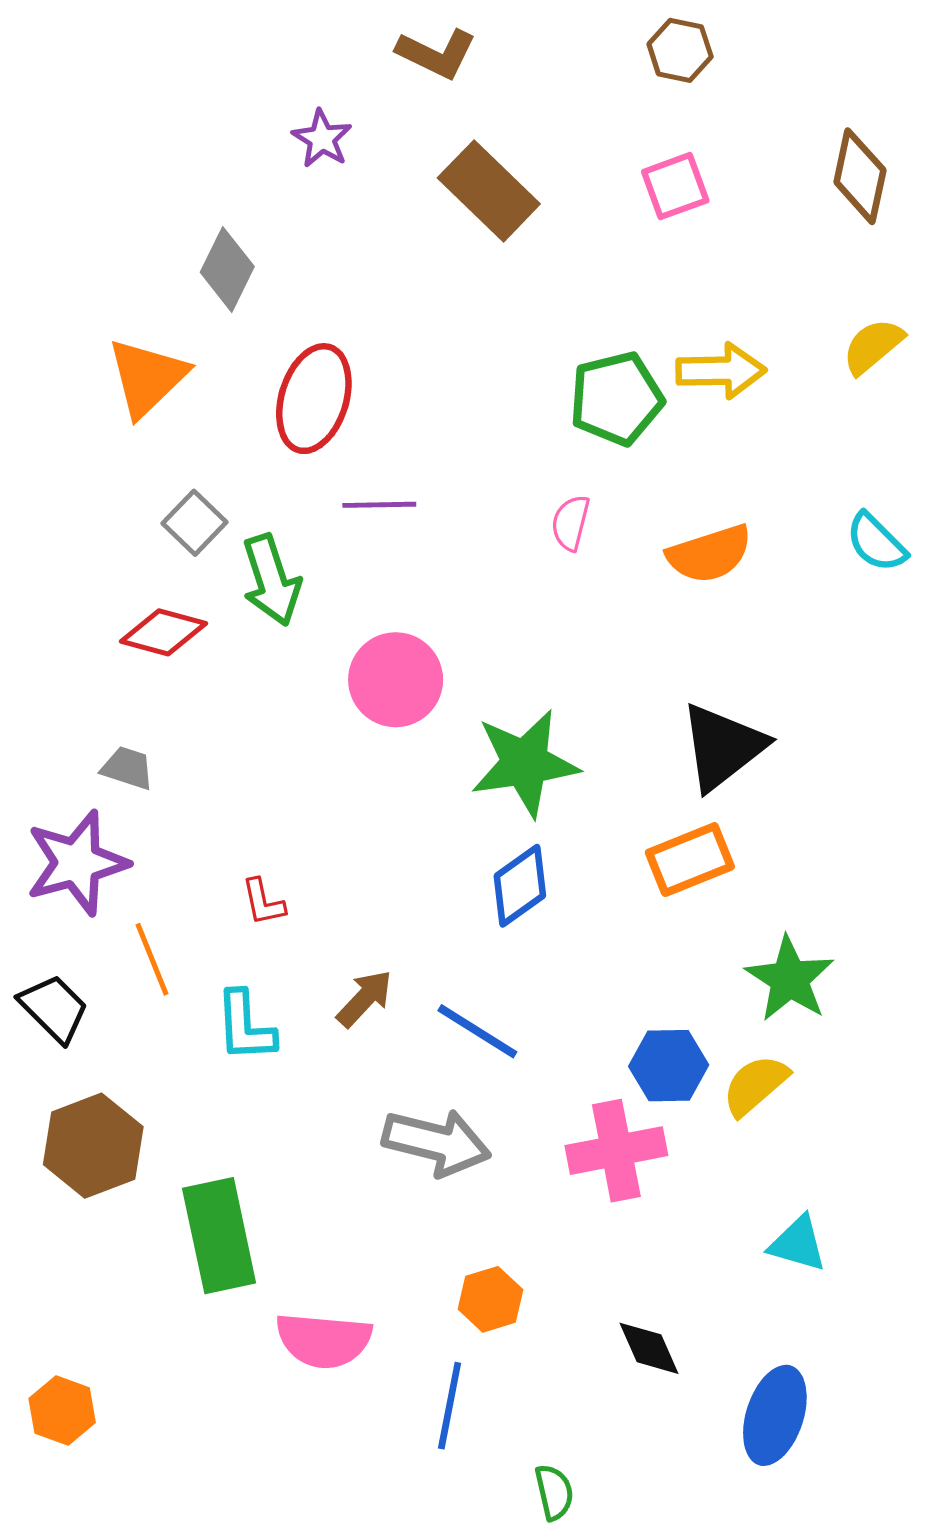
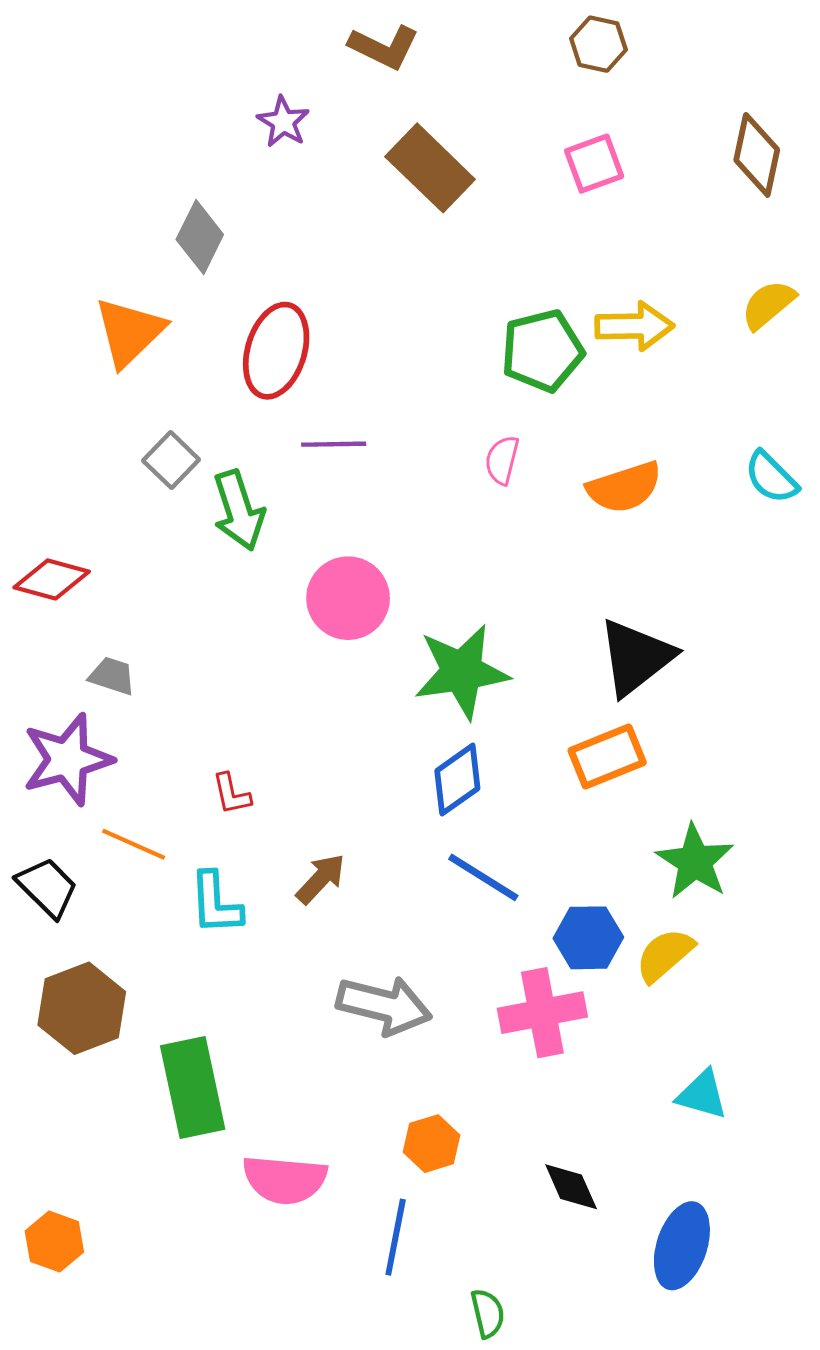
red diamond: (163, 632) -> (52, 579), moved
orange line: (152, 959) -> (134, 844), turned -44
blue line: (477, 1031) -> (483, 877), moved

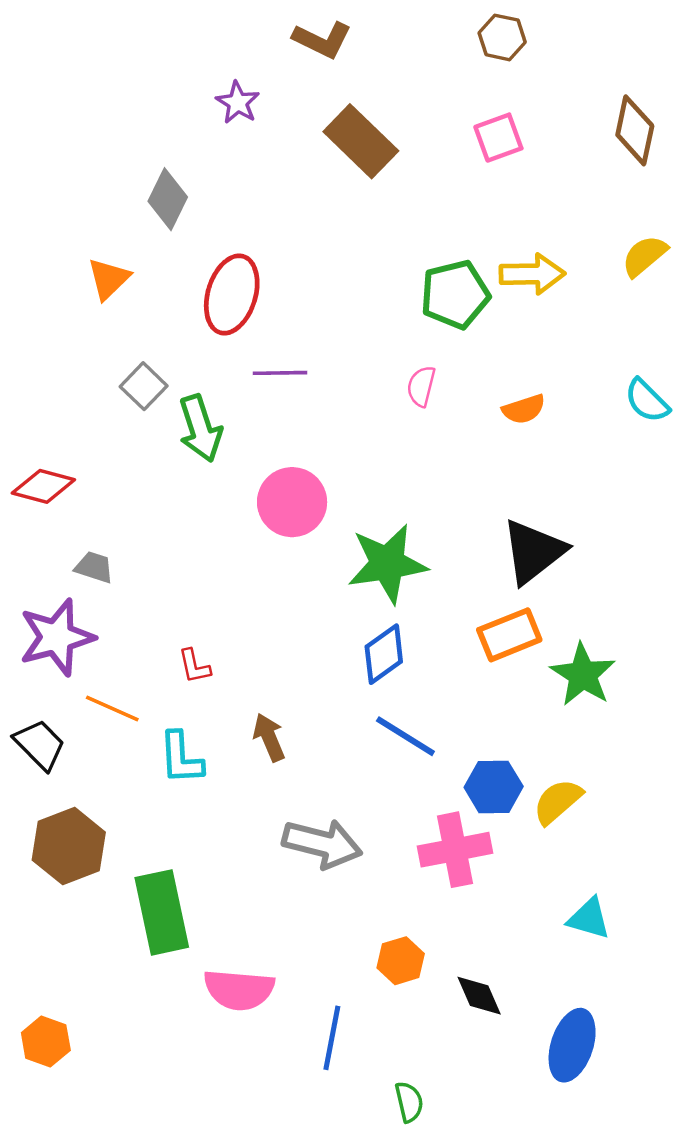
orange triangle: (129, 332) -> (109, 279), size x0.7
orange semicircle: (624, 487) -> (524, 409), size x0.7
green star: (695, 862) -> (583, 675), moved
brown arrow: (321, 879) -> (269, 737), turned -66
orange hexagon: (432, 1144) -> (401, 961), moved

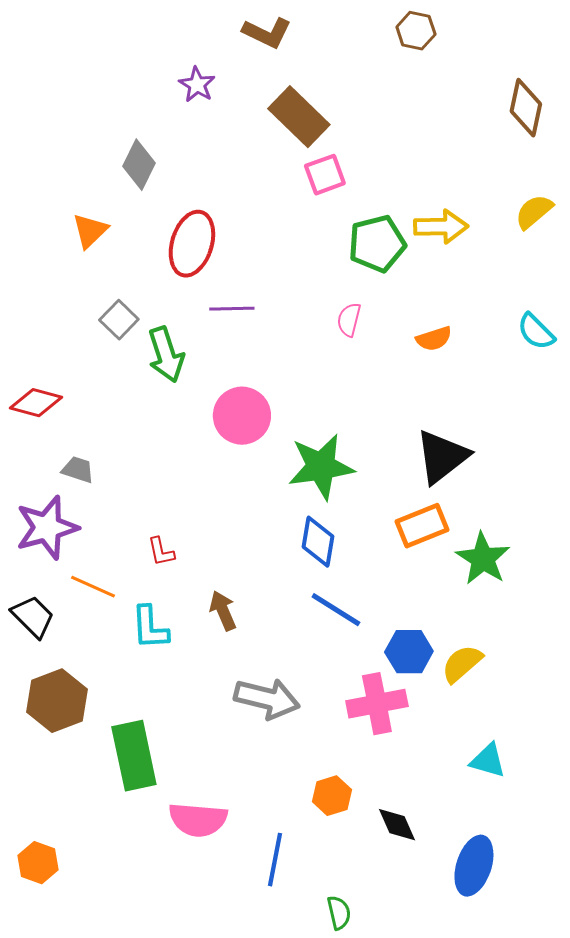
pink square: (498, 138) -> (325, 175), moved
blue diamond: (384, 654) -> (318, 542), turned -45

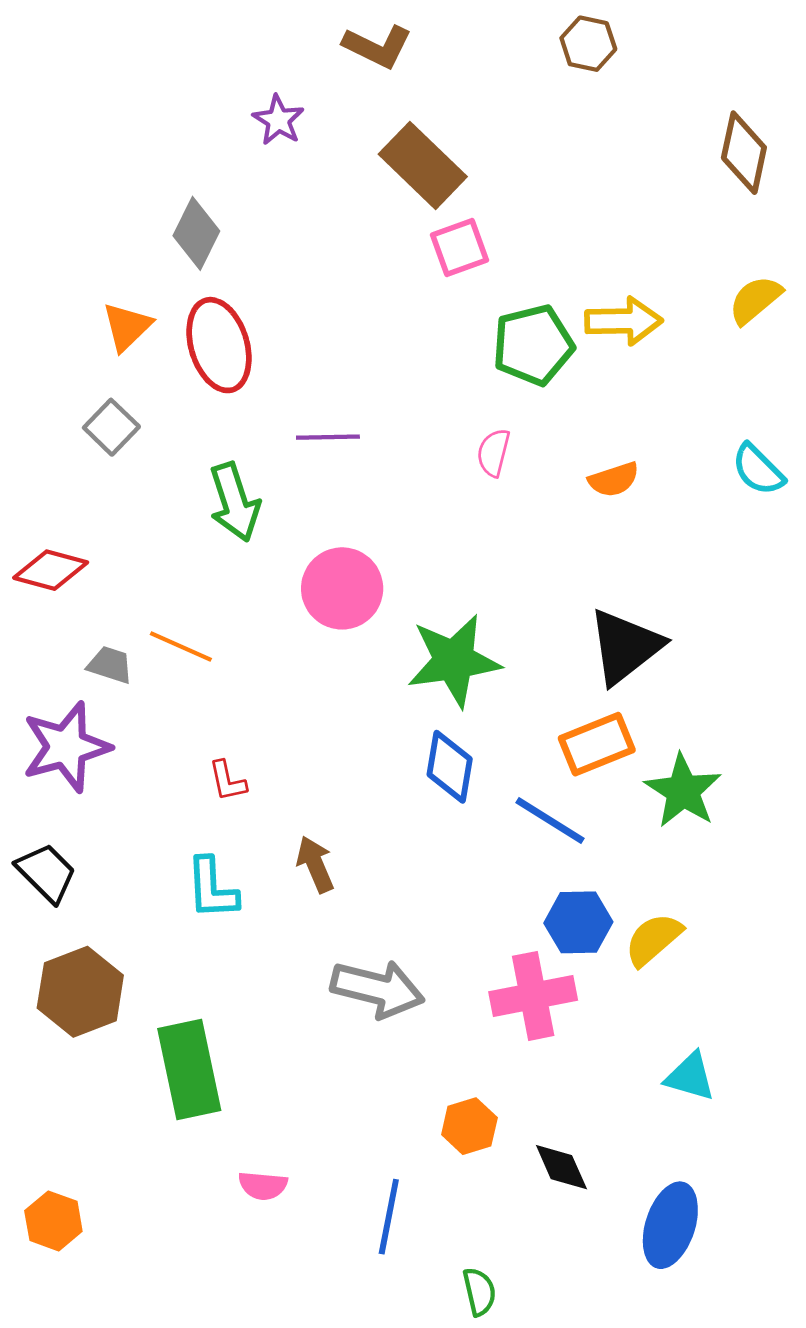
red ellipse: (192, 244) -> (219, 345), moved, turned -34
gray square: (119, 320) -> (111, 427), moved
orange line: (93, 587) -> (181, 646), moved
blue line: (336, 610) -> (550, 821), moved
pink semicircle: (198, 820) -> (263, 1186), moved, size x0.6

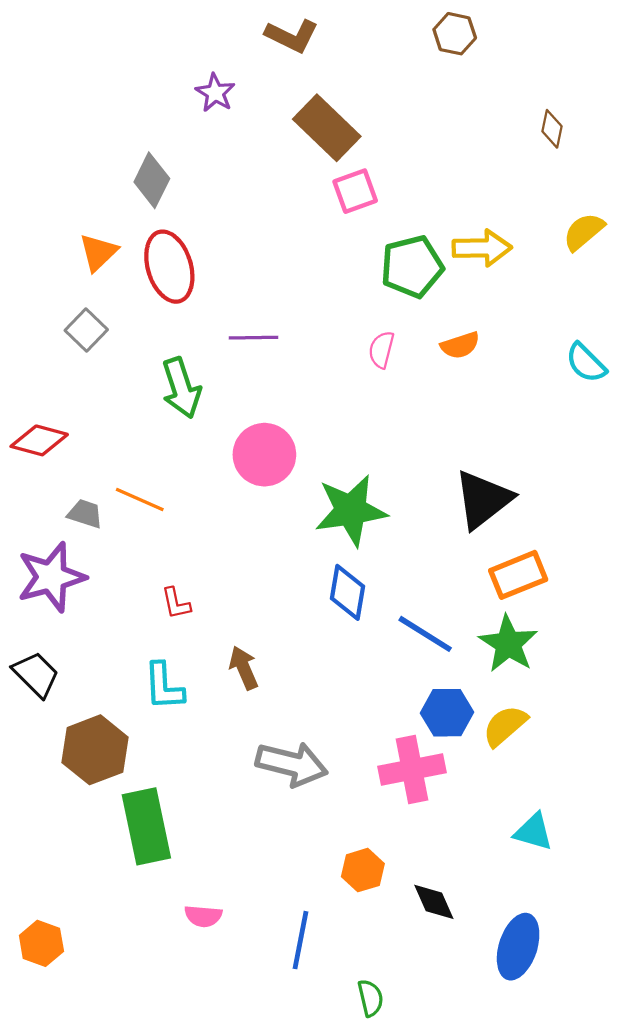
brown diamond: (744, 153) -> (552, 129), moved, size x0.6
orange semicircle: (614, 480) -> (460, 345), moved
orange rectangle: (597, 744) -> (518, 575), moved
green star: (683, 791) -> (508, 644), moved
brown hexagon: (80, 992) -> (95, 750), moved

